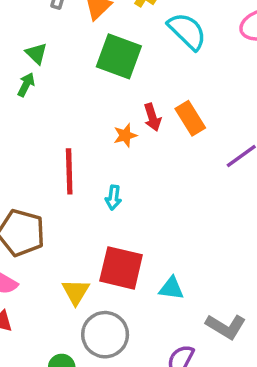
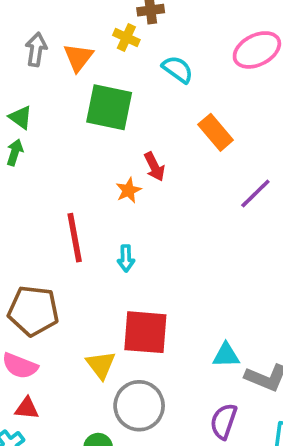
cyan semicircle: (187, 31) -> (178, 69), size x0.7
orange rectangle: (190, 118) -> (216, 132), moved
cyan triangle: (171, 288) -> (226, 355), moved

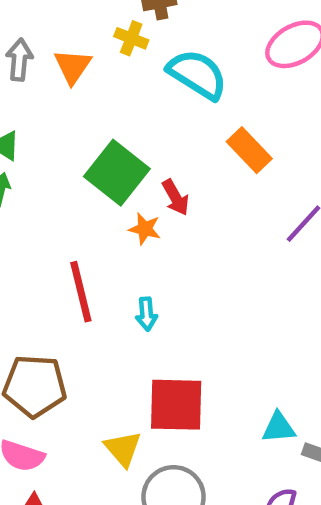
cyan semicircle: (178, 69) -> (197, 74), size x1.5
green square: (109, 107) -> (117, 173), moved, turned 30
orange star: (128, 190) -> (145, 229), turned -30

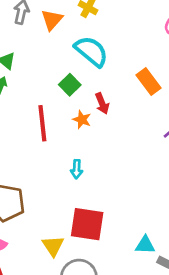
cyan semicircle: (197, 74) -> (91, 51), moved
green square: (117, 173) -> (70, 85), size x0.6
red line: (81, 292) -> (42, 123), moved

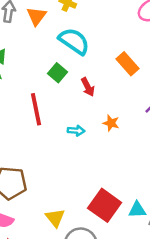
orange star: (82, 120) -> (111, 123), moved
cyan arrow: (77, 169) -> (76, 131), moved, turned -84
red square: (87, 224) -> (105, 205), moved, turned 32

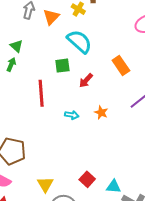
green square: (57, 73) -> (62, 66), turned 35
red arrow: (88, 87) -> (86, 80), turned 63
red square: (105, 205) -> (87, 179), size x0.6

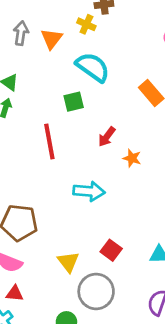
red arrow: (86, 80) -> (107, 137), moved
cyan arrow: (72, 115) -> (89, 191), moved, size x1.6
red square: (87, 179) -> (111, 250), moved

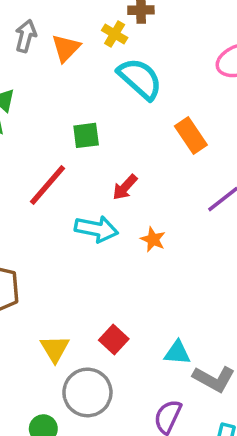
cyan semicircle: (93, 67) -> (140, 79), moved
red line: (49, 142) -> (47, 185), turned 45
orange star: (132, 158) -> (153, 239), moved
cyan arrow: (89, 191) -> (96, 229), moved

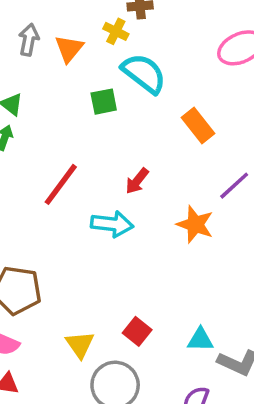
green square: (86, 135) -> (104, 102), moved
orange star: (153, 239) -> (195, 224), moved, size x1.5

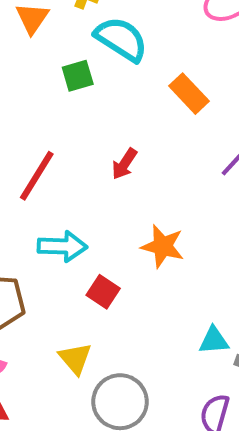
cyan arrow: (112, 224) -> (62, 246), moved
orange star: (195, 224) -> (163, 246), moved
red square: (137, 331) -> (103, 292), moved

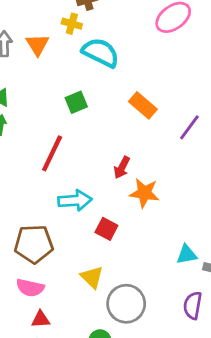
green square: (78, 76) -> (76, 102), moved
orange rectangle: (189, 94) -> (143, 105), moved
red arrow: (124, 164) -> (122, 168), moved

